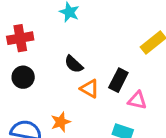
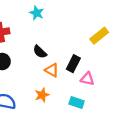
orange star: (61, 122) -> (42, 95), moved

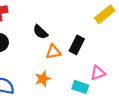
orange triangle: (52, 70) -> (53, 52), turned -40
pink triangle: (87, 79) -> (98, 73), moved, turned -32

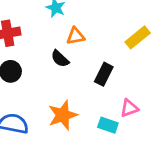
orange triangle: (53, 52) -> (75, 36), moved
orange star: (43, 79) -> (63, 115), size x1.5

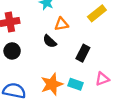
yellow rectangle: (138, 37) -> (97, 13), moved
cyan rectangle: (108, 125) -> (75, 84), moved

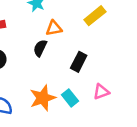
black semicircle: (50, 41) -> (40, 48), turned 72
cyan rectangle: (75, 84) -> (70, 98), turned 32

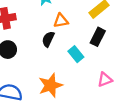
black rectangle: (79, 62) -> (98, 37), moved
cyan rectangle: (70, 98) -> (76, 54), moved

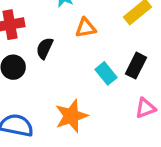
black rectangle: (98, 37) -> (136, 66), moved
black semicircle: (48, 39) -> (45, 48), moved

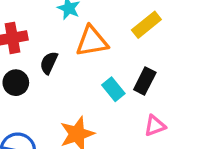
orange triangle: (86, 28) -> (92, 41), size x1.5

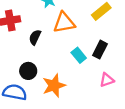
black circle: (16, 83) -> (28, 71), moved

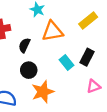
black circle: (28, 71) -> (29, 70), moved

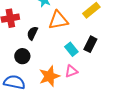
black circle: (29, 70) -> (22, 56), moved
pink triangle: (94, 86) -> (71, 71), moved

